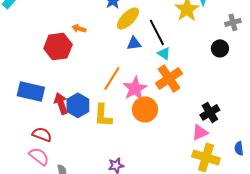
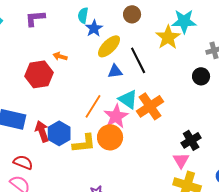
cyan triangle: (164, 53) -> (128, 99), moved, size x1.5
orange circle: (145, 109) -> (110, 137), moved
yellow L-shape: (103, 115) -> (84, 143), turned -100
pink triangle: (200, 132) -> (181, 160), turned -36

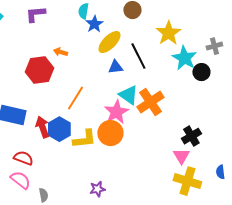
cyan star: (184, 21) -> (184, 58), moved, turned 30
orange line: (93, 106) -> (75, 98), moved

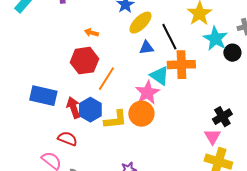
red hexagon: (39, 70) -> (84, 61), moved
orange cross: (150, 102) -> (181, 65), moved, turned 32
red semicircle: (23, 158) -> (67, 139), moved

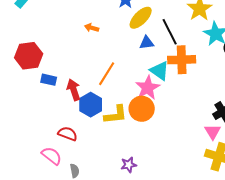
red hexagon: (84, 61) -> (29, 56), moved
blue rectangle: (43, 96) -> (49, 80), moved, size x0.6
red arrow: (73, 108) -> (74, 90), moved

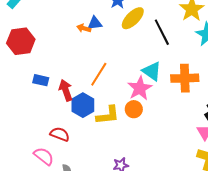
blue triangle: (147, 43) -> (95, 23), moved
red hexagon: (29, 56) -> (21, 41), moved
orange cross: (182, 60) -> (185, 78), moved
orange circle: (142, 109) -> (134, 109), size x0.7

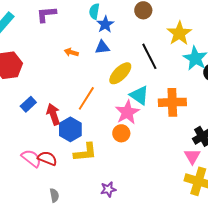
yellow ellipse: (133, 18) -> (120, 73), moved
blue triangle: (95, 23) -> (102, 47), moved
blue rectangle: (41, 80) -> (28, 104), turned -56
yellow L-shape: (108, 115) -> (85, 152), moved
pink semicircle: (44, 156) -> (31, 158), moved

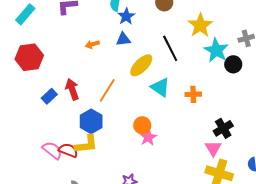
orange arrow: (71, 52) -> (92, 44), turned -32
orange cross: (172, 102) -> (193, 94), size x0.6
pink star: (127, 112) -> (148, 137), moved, size x0.7
red arrow: (53, 114) -> (72, 89), moved
yellow L-shape: (85, 152) -> (86, 144), moved

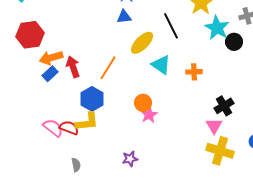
orange arrow: (92, 44) -> (51, 58), moved, size x1.6

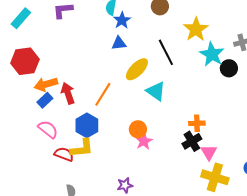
orange cross: (194, 72) -> (197, 123), moved
black cross: (224, 106) -> (192, 141), moved
pink semicircle: (53, 128) -> (48, 129), moved

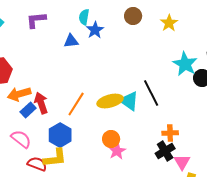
yellow star: (196, 29) -> (169, 23), moved, size x0.7
blue triangle: (119, 43) -> (71, 41), moved
black line: (166, 52) -> (151, 93), moved
yellow ellipse: (137, 69) -> (110, 101), moved, turned 30
blue rectangle: (45, 100) -> (28, 110), moved

